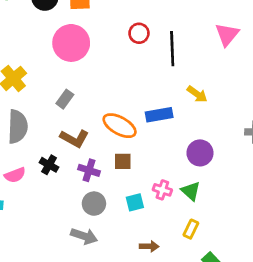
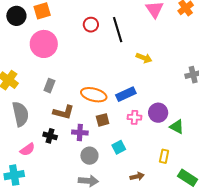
blue rectangle: (159, 115) -> (126, 94), moved
purple circle: (200, 153) -> (158, 113), moved
pink cross: (162, 190) -> (135, 117), moved
green triangle: (191, 191) -> (177, 127), moved

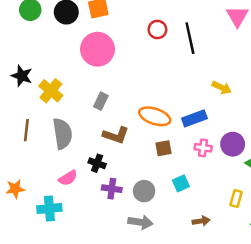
yellow arrow: (144, 58) -> (222, 88), moved
purple cross: (80, 133) -> (112, 189), moved

